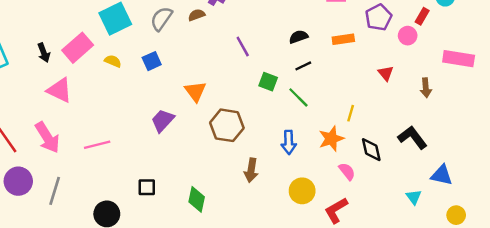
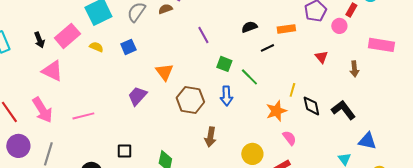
black line: (303, 66) -> (267, 48), moved
blue arrow: (289, 142) -> (226, 96), moved
black diamond: (371, 150) -> (311, 106), moved

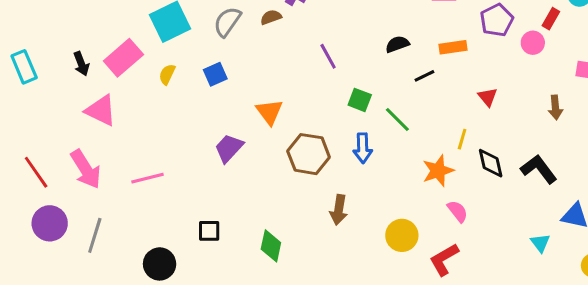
yellow semicircle: (96, 47) -> (167, 74), turned -88
red triangle: (321, 57) -> (488, 97), moved

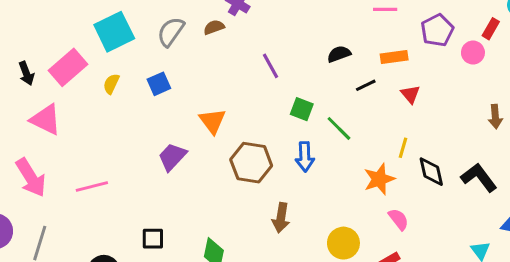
red triangle: (488, 97) -> (410, 94), moved

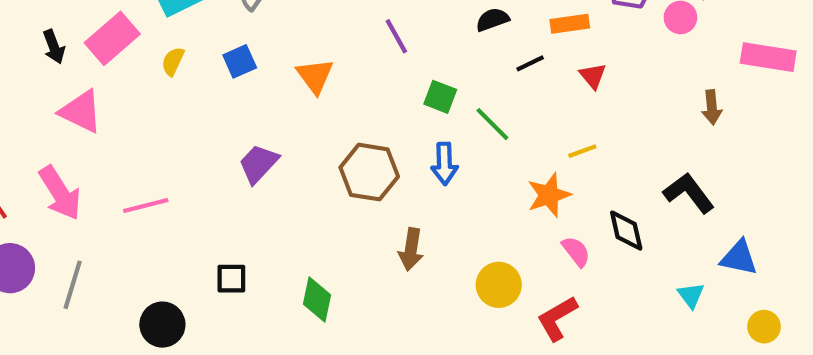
orange triangle: (212, 121) -> (315, 76), moved
yellow line: (403, 148) -> (582, 151), turned 54
black diamond: (431, 172) -> (626, 231), moved

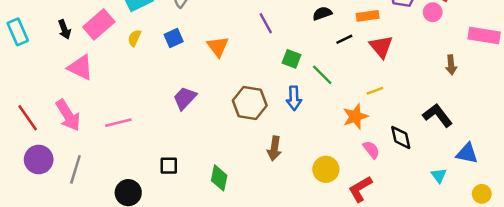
red triangle: (593, 76) -> (381, 47), size x1.5

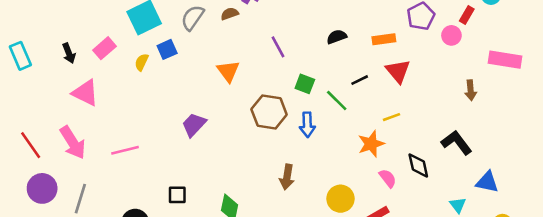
pink rectangle: (99, 24) -> (105, 48), size x0.7
blue square: (174, 38) -> (167, 49), moved
black line: (344, 39) -> (360, 80), moved
brown hexagon: (250, 103) -> (269, 112), moved

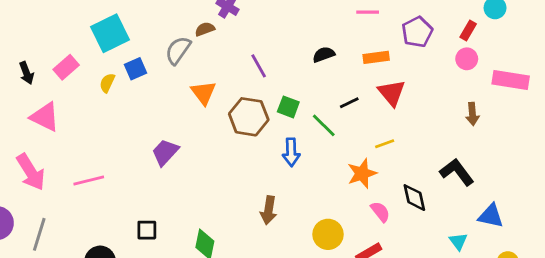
gray semicircle: (193, 18) -> (178, 50), moved
pink circle: (451, 35) -> (467, 59), moved
brown hexagon: (269, 112) -> (249, 117), moved

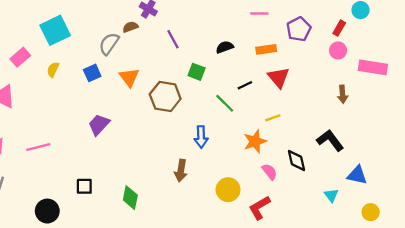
purple line: (259, 66) -> (173, 39), moved
blue square: (135, 69) -> (92, 73), moved
green square: (288, 107) -> (197, 72), moved
blue arrow: (291, 152) -> (201, 137), moved

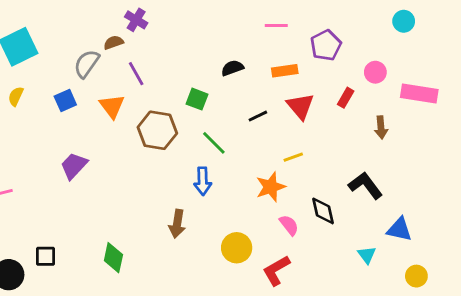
red rectangle: (339, 28) -> (346, 98), moved
purple line: (173, 39) -> (136, 74), moved
green line: (225, 103) -> (214, 143), moved
black square: (84, 186) -> (45, 256), moved

